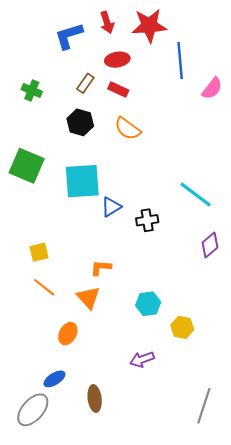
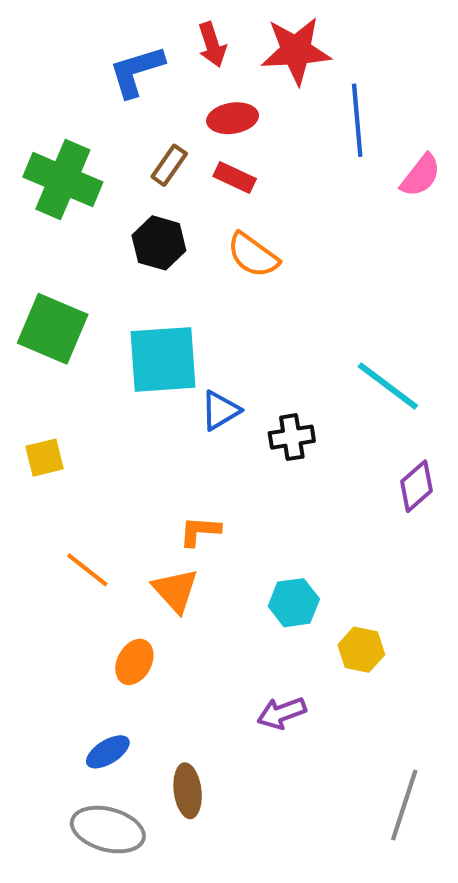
green cross: (32, 90) -> (63, 180), size x1.8
yellow square: (39, 252) -> (44, 458), moved
gray ellipse: (33, 410) -> (108, 830), moved, turned 64

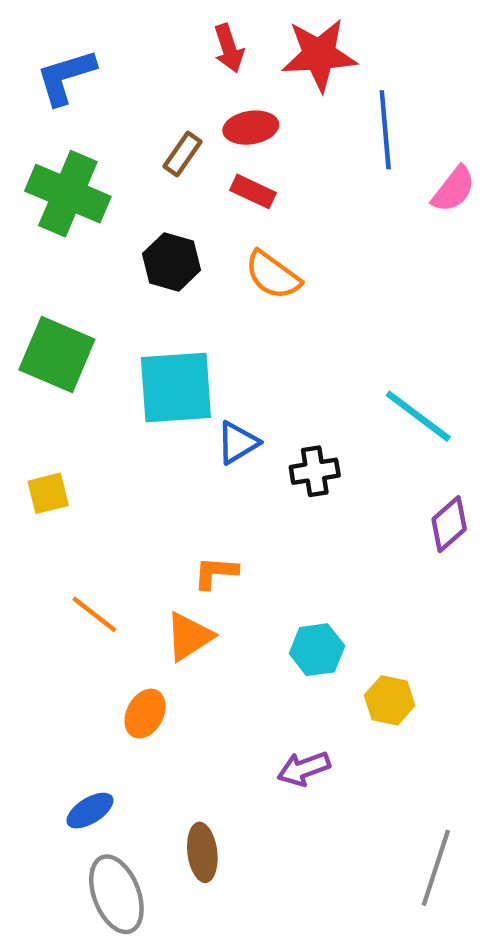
blue L-shape: (136, 71) -> (66, 77), moved
brown rectangle: (169, 165) -> (183, 154), moved
orange triangle: (175, 590) -> (189, 636), turned 39
blue ellipse: (108, 752) -> (90, 811), moved
gray ellipse: (108, 830) -> (116, 894), turned 54

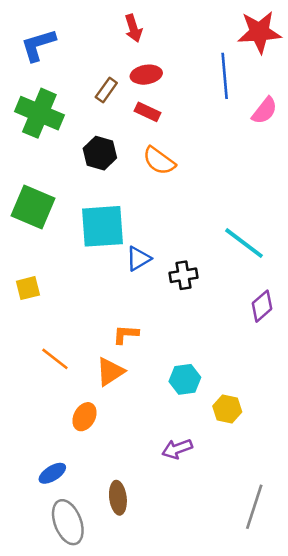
red star: (319, 55) -> (259, 32), moved

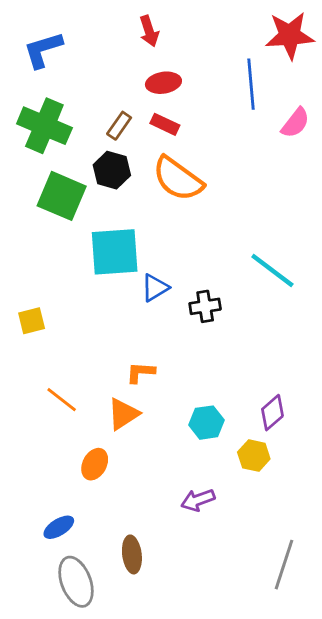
brown rectangle: (106, 90) -> (119, 126), moved
orange semicircle: (159, 161) -> (178, 179), size x1.4
green square: (33, 207) -> (62, 196), moved
purple diamond: (262, 306) -> (272, 413), moved

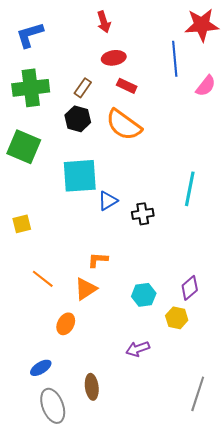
red rectangle: (165, 124) -> (127, 86), moved
green cross: (44, 126) -> (31, 88), turned -30
green square: (62, 196) -> (24, 147), moved
cyan line: (272, 271) -> (190, 189), turned 64

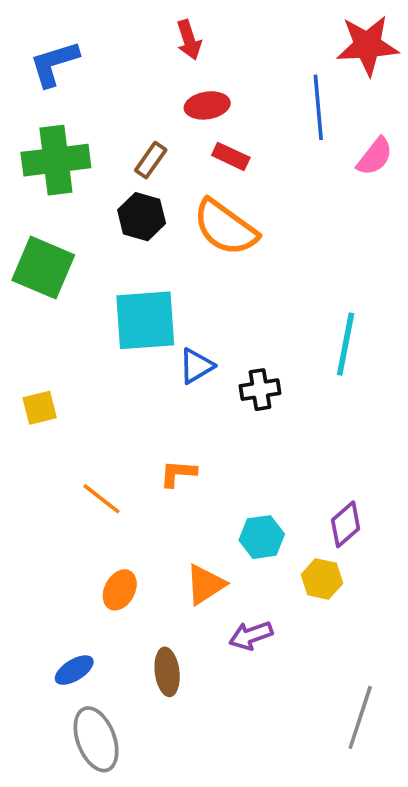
orange line: (43, 279) -> (102, 499), moved
orange triangle: (86, 289) -> (205, 584), moved
brown ellipse: (92, 387) -> (167, 672), moved

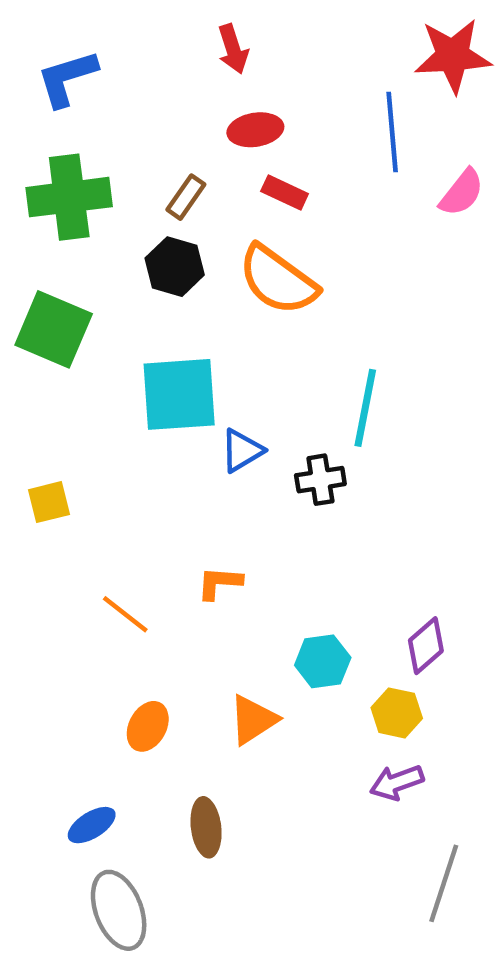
cyan line: (346, 344) -> (365, 408), moved
purple arrow: (251, 635) -> (397, 782), moved

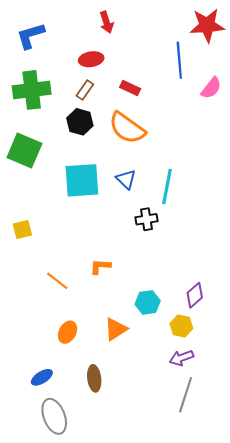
red ellipse: (255, 130) -> (91, 59), moved
blue triangle: (242, 450) -> (126, 179), moved, turned -45
gray line: (444, 883) -> (186, 395), moved

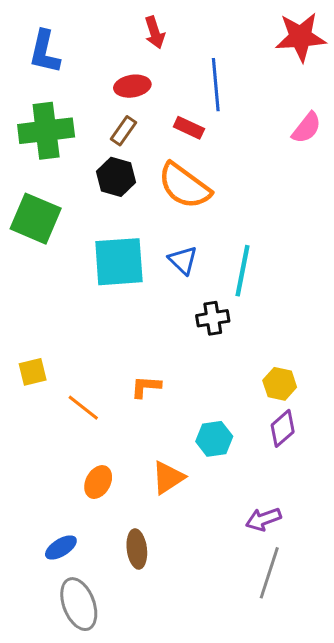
blue L-shape: (31, 36) -> (45, 52), turned -60
blue line: (179, 60) -> (216, 85), moved
yellow square: (22, 230) -> (33, 372), moved
yellow hexagon: (181, 326) -> (280, 384), moved

